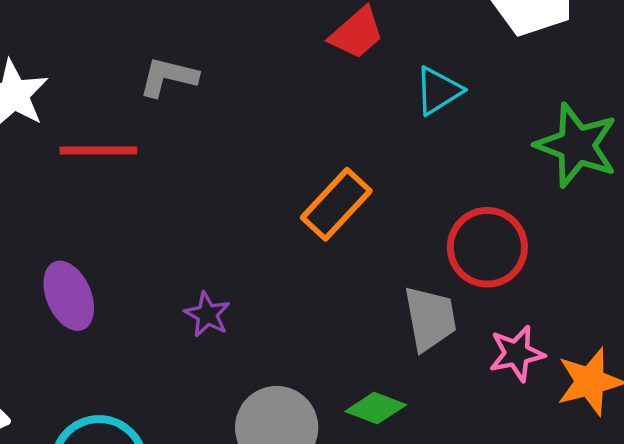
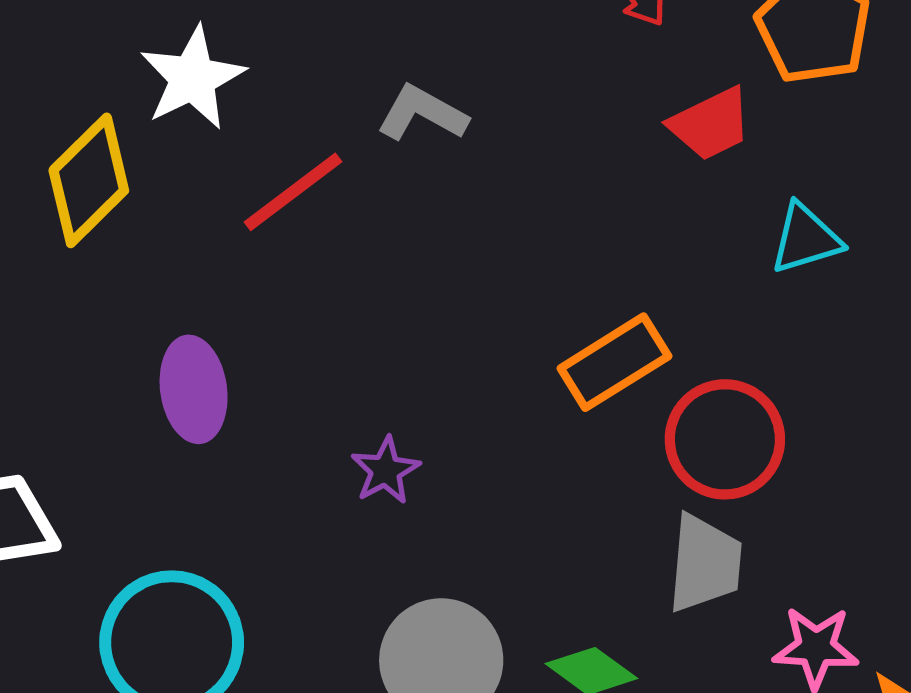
red line: (98, 151) -> (293, 192), turned -52
red circle: (487, 247) -> (725, 439), moved

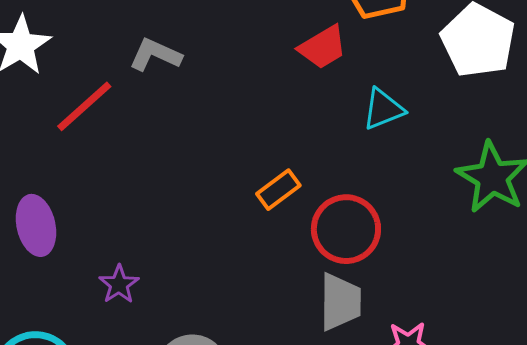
orange rectangle: (614, 362) -> (278, 190), size x0.7
purple star: (386, 470) -> (119, 284), moved

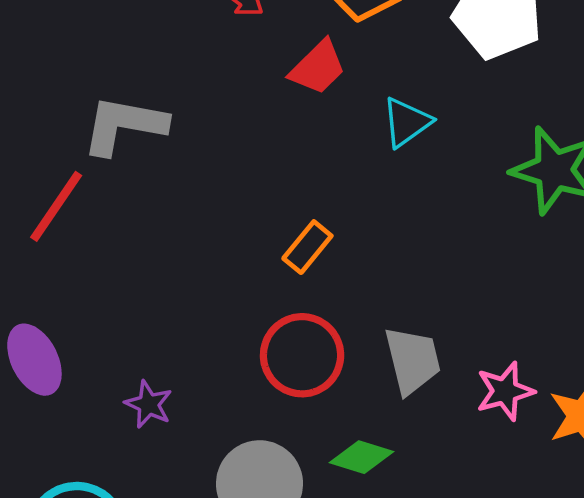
gray L-shape: (155, 55) -> (124, 125), size x1.4
red circle: (346, 229) -> (302, 355), moved

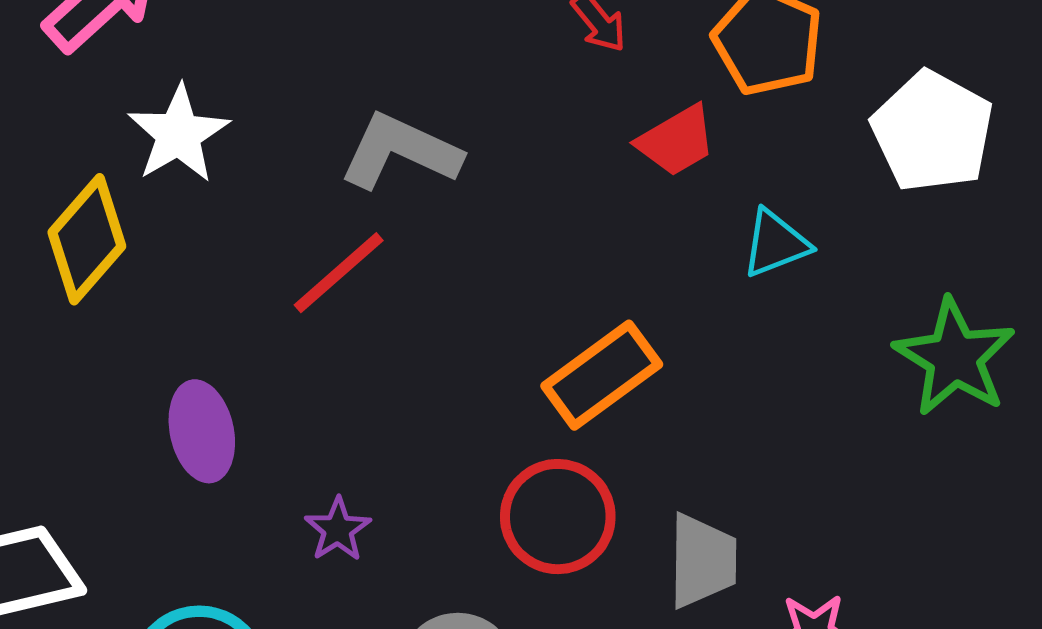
red line: (56, 206) -> (339, 273), moved
orange rectangle: (307, 247) -> (602, 375), size x1.6

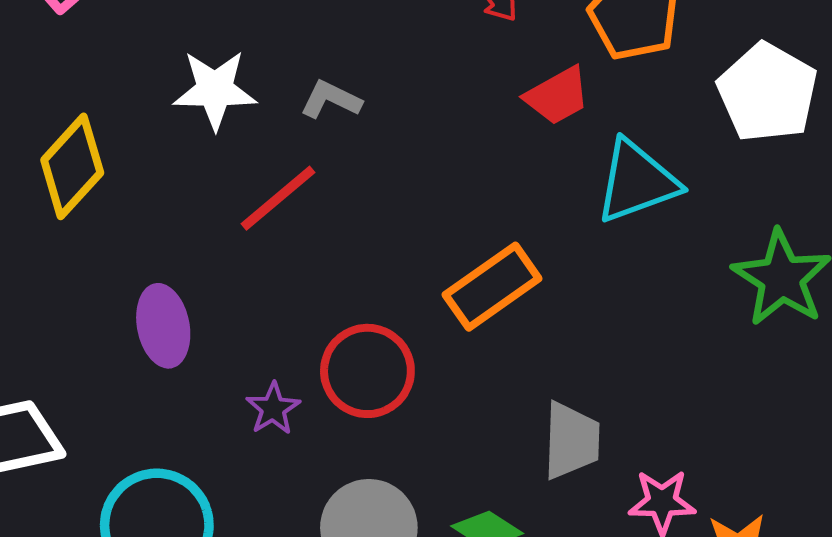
white star: (178, 134) -> (215, 90), moved, turned 30
gray L-shape: (400, 151) -> (331, 100), size x0.6
cyan triangle: (776, 243) -> (637, 182), size x1.5
red circle: (558, 517) -> (367, 371), moved

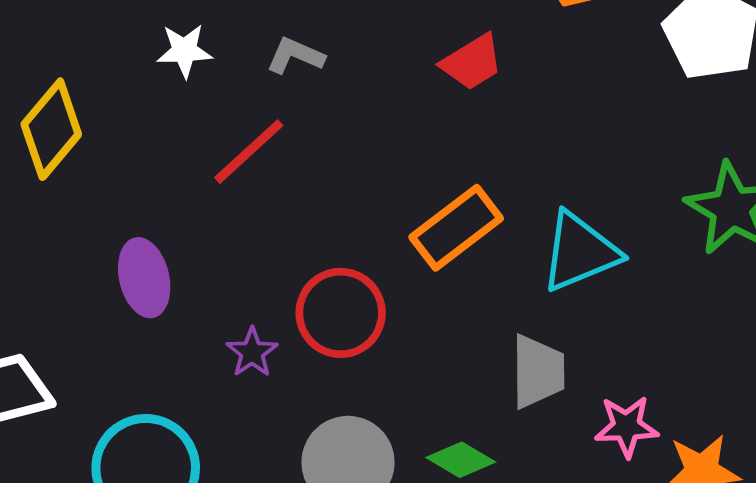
white star: (215, 90) -> (184, 51), size x0.7
red trapezoid: (557, 96) -> (472, 62), moved
cyan triangle: (637, 182) -> (580, 252), moved

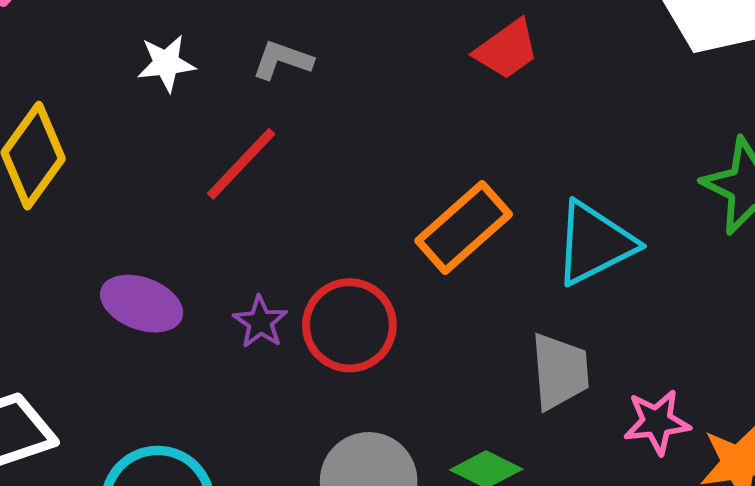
red trapezoid: (472, 62) -> (507, 49), moved
purple ellipse: (144, 278) -> (142, 304), turned -52
purple star: (252, 352) -> (260, 322), moved

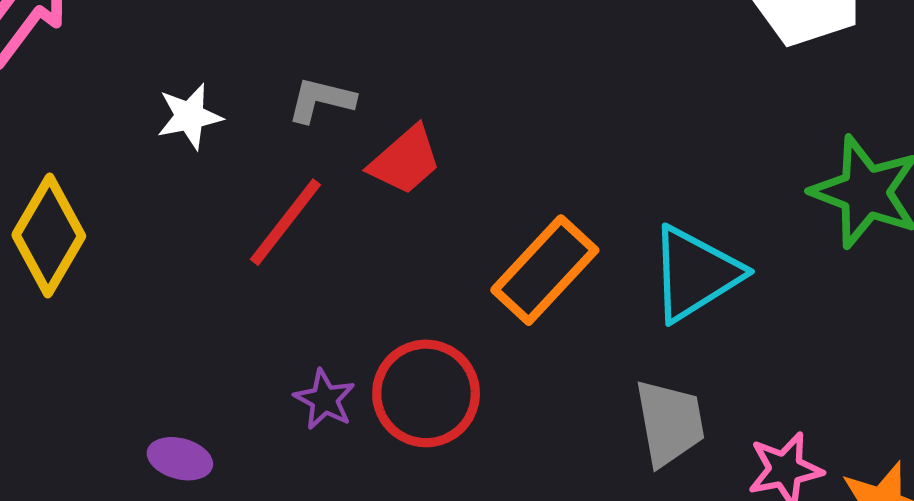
red trapezoid: (507, 49) -> (405, 160), moved
purple ellipse: (142, 304) -> (180, 459), moved, size x0.7

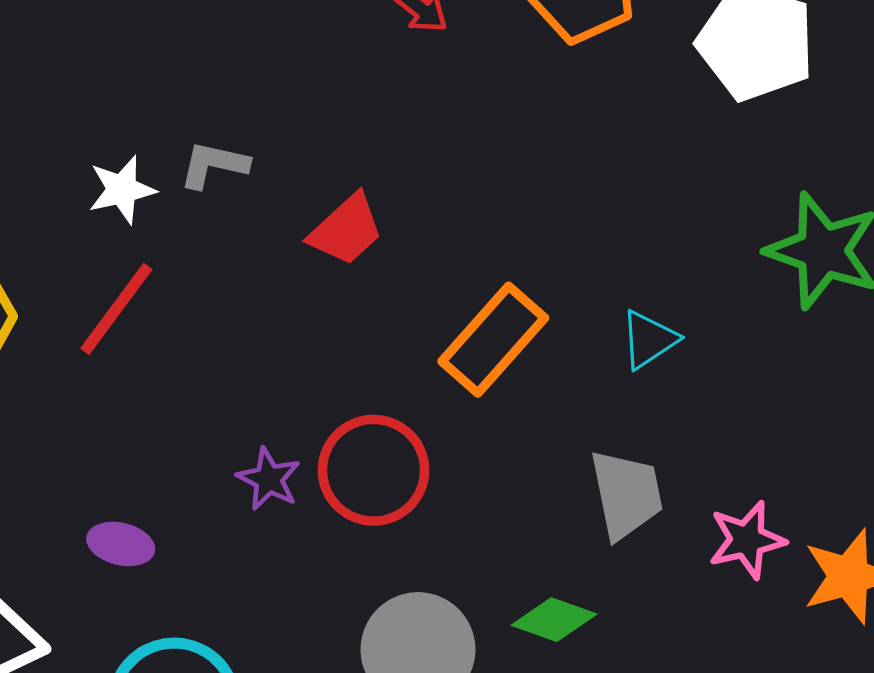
gray L-shape: (321, 100) -> (214, 165), moved
red line: (286, 222) -> (116, 309), moved
cyan triangle: (695, 274) -> (649, 340), size x0.6

